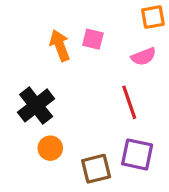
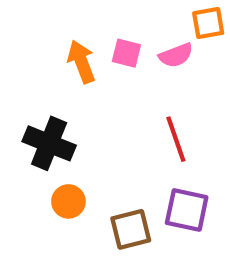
pink semicircle: (143, 57) -> (176, 55), moved
black cross: (36, 105) -> (49, 143), turned -30

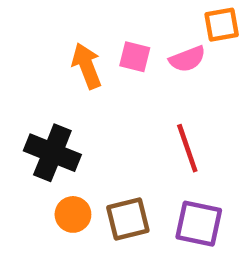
brown square: (131, 229) -> (128, 219), moved

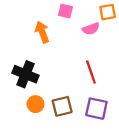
pink square: (135, 57) -> (65, 11), moved

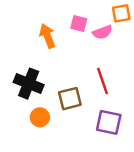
pink square: (65, 11) -> (79, 23), moved
brown square: (62, 106) -> (70, 99), moved

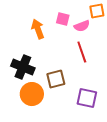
red line: (102, 81) -> (82, 52), moved
orange circle: (40, 117) -> (32, 94), size x1.5

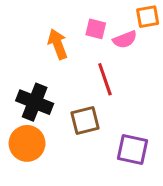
red line: (82, 52) -> (105, 79), moved
orange circle: (32, 94) -> (27, 143), moved

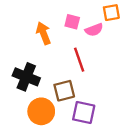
orange circle: (27, 143) -> (41, 111), moved
purple square: (132, 150) -> (84, 113), moved

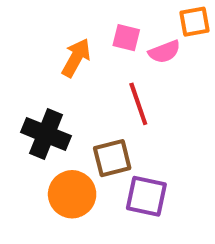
orange arrow: (44, 33) -> (76, 58), turned 50

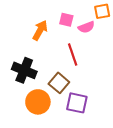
brown square: (112, 158) -> (59, 83), turned -36

